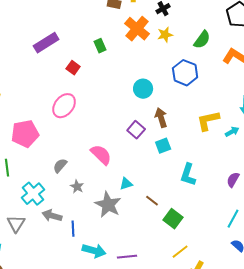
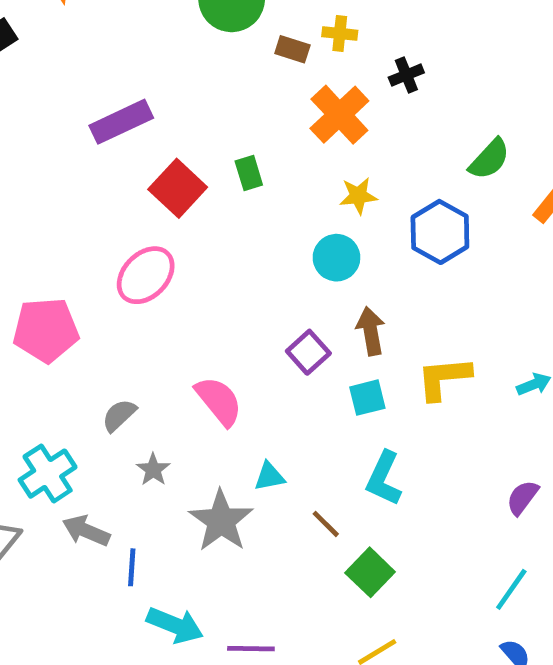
yellow star: (165, 35) -> (358, 196), moved
green rectangle: (100, 46) -> (249, 173), moved
red square: (73, 68) -> (178, 188), size x1.6
yellow L-shape: (208, 121) -> (444, 378), moved
cyan L-shape: (188, 175) -> (384, 478), moved

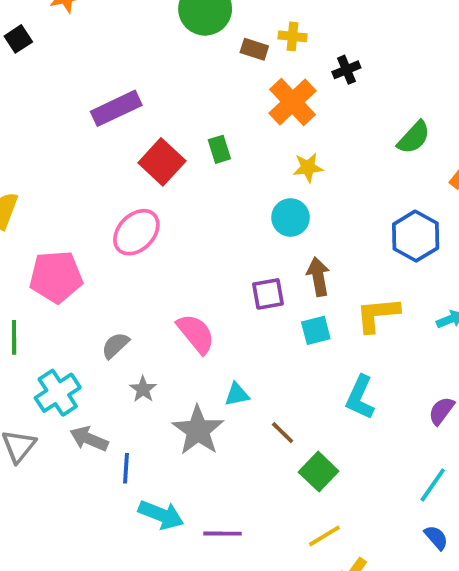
blue hexagon: (440, 232) -> (416, 236), moved
purple square: (308, 352) -> (268, 294), turned 32
cyan L-shape: (384, 478) -> (360, 397), moved

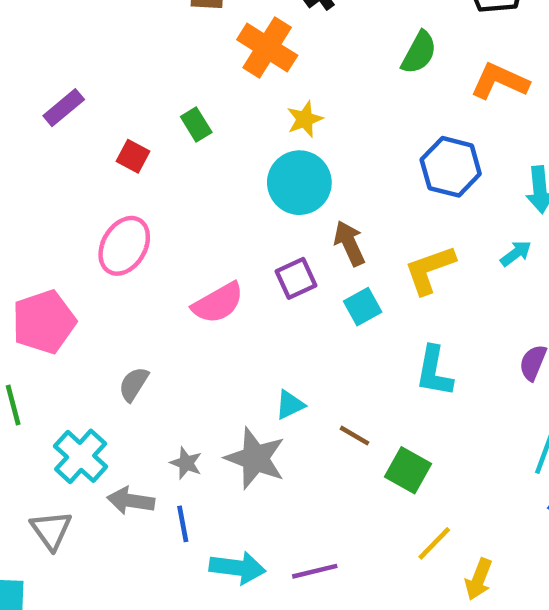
purple rectangle: (116, 108) -> (64, 108), size x0.7
red square: (162, 162) -> (133, 156), size x0.6
cyan circle: (291, 217) -> (299, 183), size x1.4
pink semicircle: (196, 334) -> (218, 303), moved, turned 114
gray star: (143, 389) -> (186, 463), moved

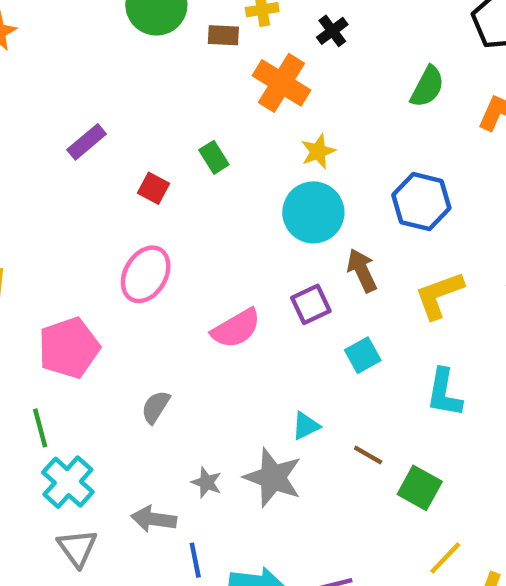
blue hexagon: (451, 167) -> (421, 202), moved
cyan square: (363, 307) -> (363, 355), moved
cyan cross: (81, 456) -> (68, 482), moved
blue line: (183, 524) -> (195, 560), moved

